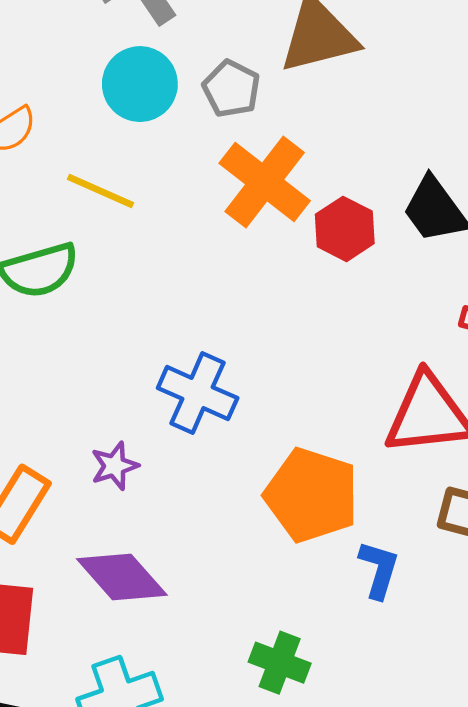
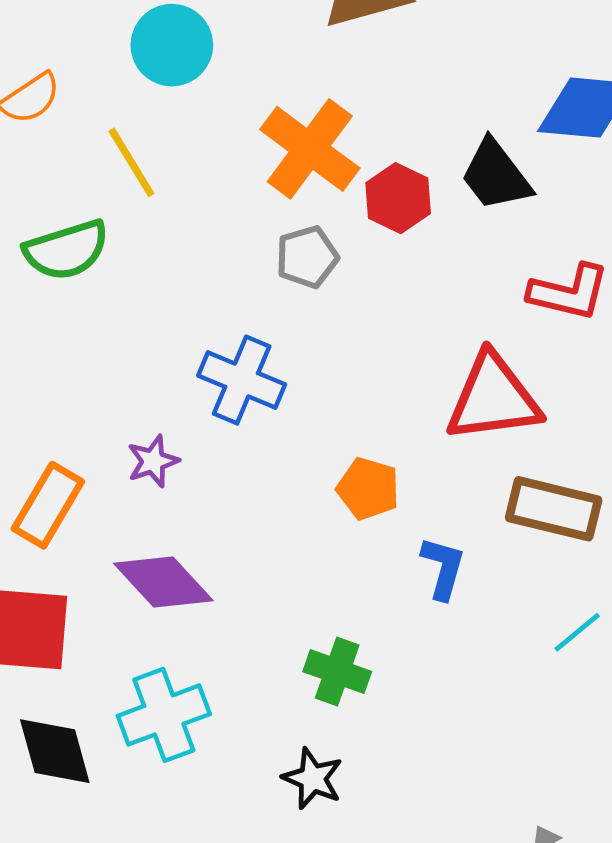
gray pentagon: (231, 89) -> (307, 257), moved, turned 30
yellow line: (101, 191) -> (131, 162), turned 36
orange pentagon: (312, 495) -> (368, 489), size x0.6

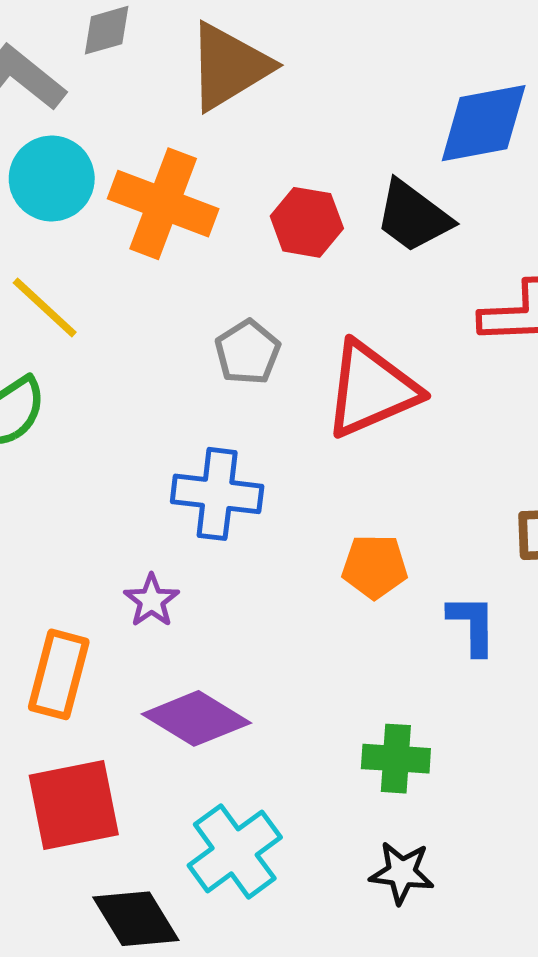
orange cross: (310, 149) -> (163, 204), moved
red hexagon: (398, 198) -> (307, 222), moved
red triangle: (493, 398) -> (371, 389), moved

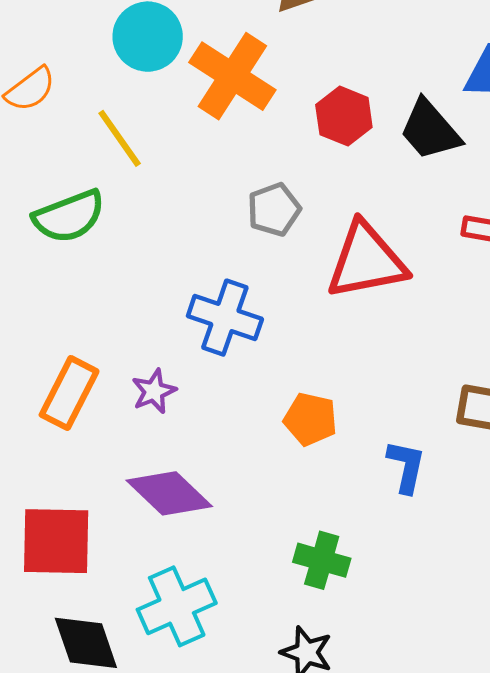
orange pentagon: (375, 567) -> (310, 419), moved
orange rectangle: (59, 674) -> (69, 393), moved

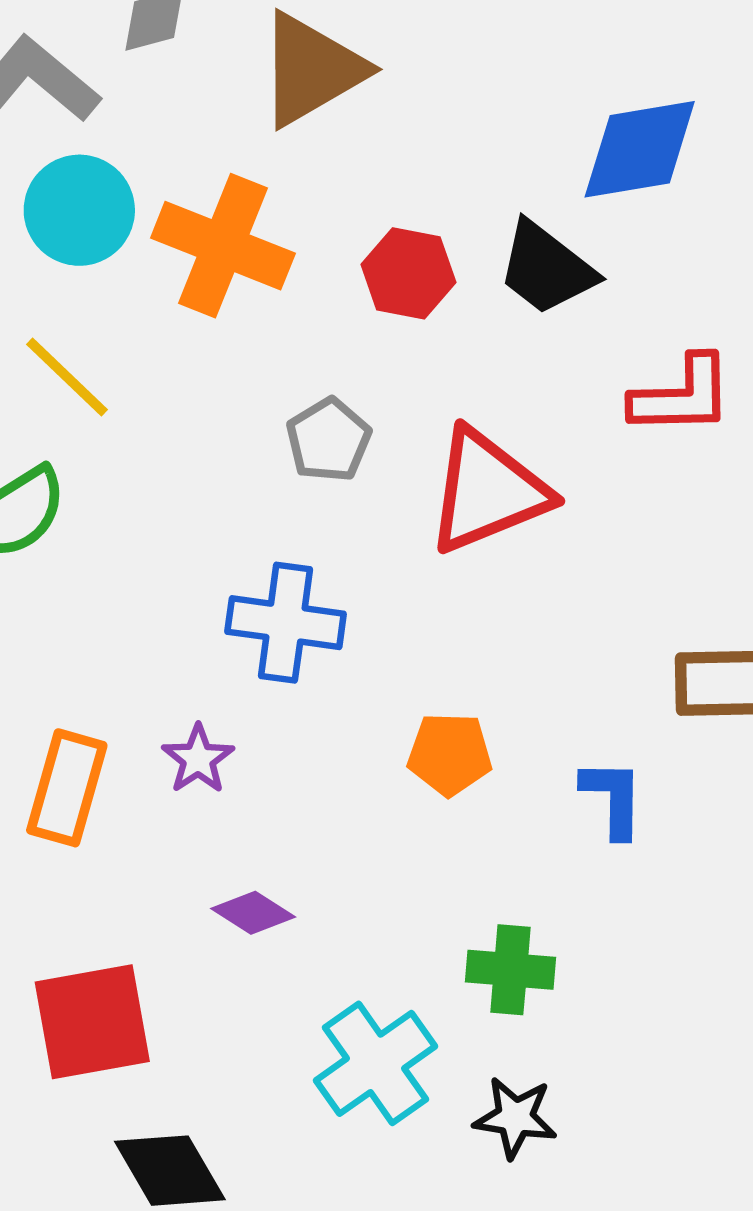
purple diamond: (169, 493) -> (253, 913), size x0.6
cyan cross: (177, 606) -> (375, 1063), moved

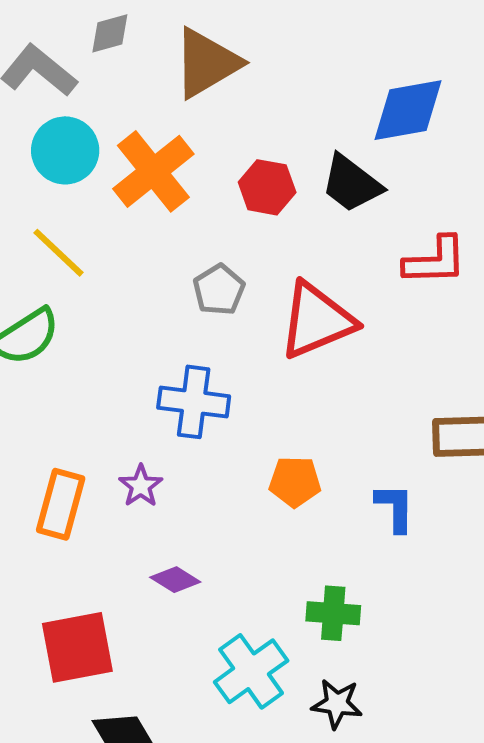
orange cross: (223, 246) -> (153, 171), turned 30

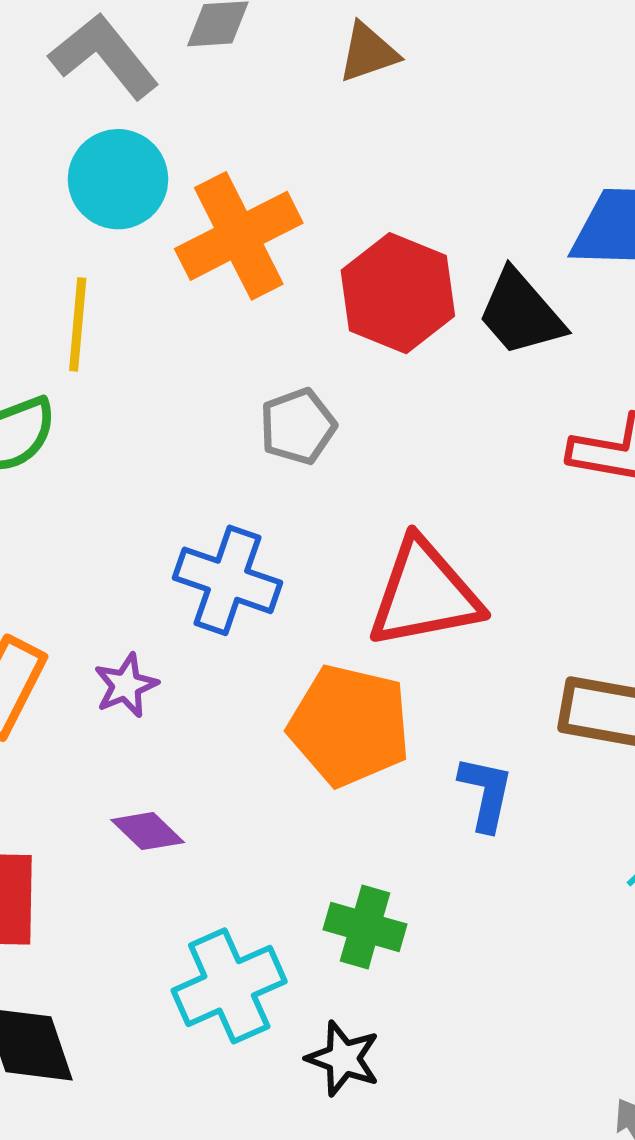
brown triangle: (207, 63) -> (368, 53), moved, size x0.6
red hexagon: (267, 187) -> (398, 293), size x1.4
yellow line: (58, 253) -> (78, 324), turned 40
red triangle: (317, 320) -> (424, 594), moved
orange pentagon: (295, 482) -> (349, 726), size x1.6

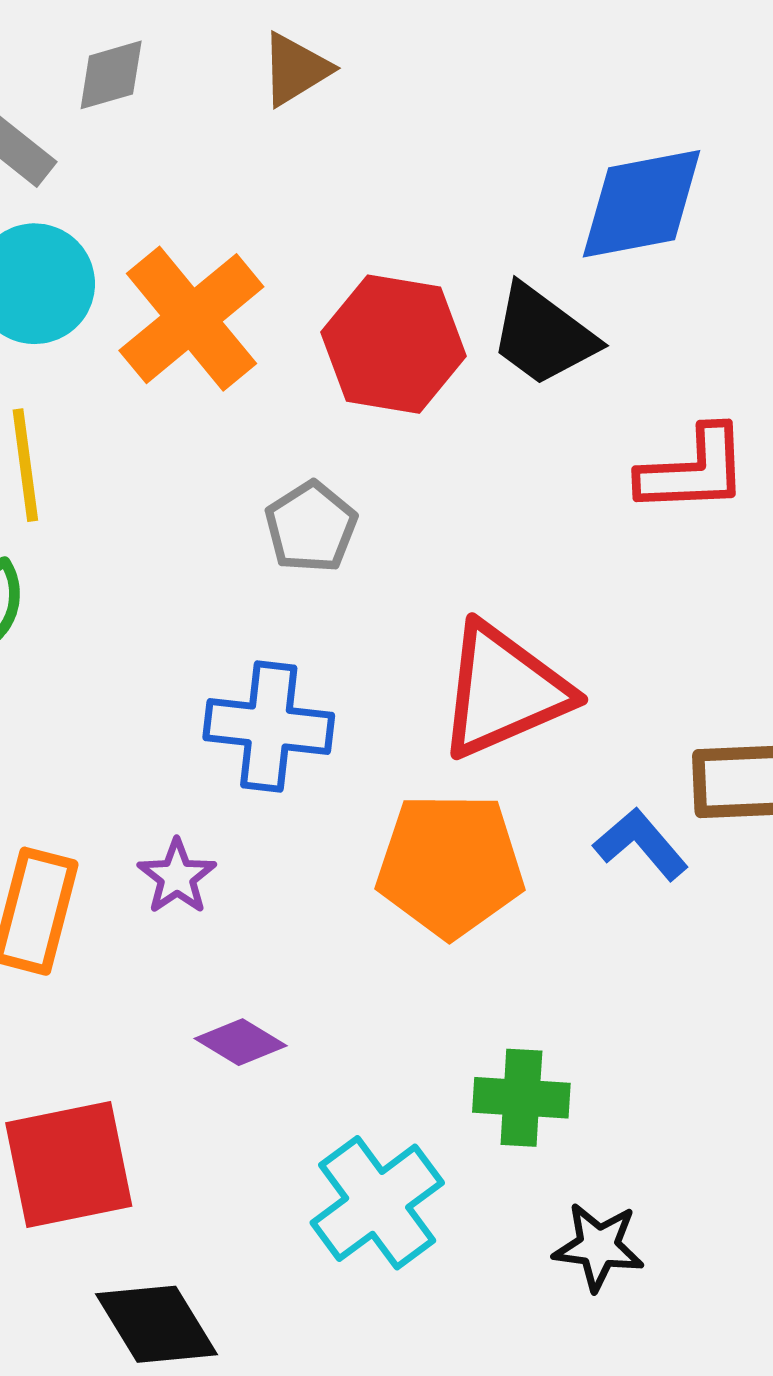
blue L-shape: (486, 793) -> (641, 844), moved, turned -40
black star: (343, 1058) -> (599, 1247), moved

